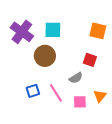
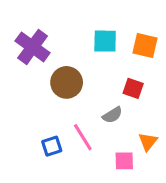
cyan square: (53, 30) -> (105, 41), moved
blue square: (33, 91) -> (52, 146), moved
pink square: (80, 102) -> (124, 161), moved

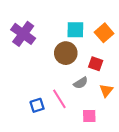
orange square: (145, 45) -> (104, 33), turned 36
brown circle: (67, 82) -> (66, 53), moved
orange triangle: (148, 142) -> (106, 90), moved

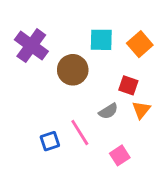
brown circle: (66, 53) -> (73, 70), moved
orange triangle: (106, 90) -> (141, 110), moved
pink square: (89, 116) -> (120, 155), turned -32

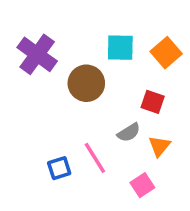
orange triangle: (141, 110) -> (159, 146), moved

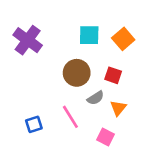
brown circle: (86, 83) -> (77, 73), moved
blue square: (59, 168) -> (34, 124), moved
pink square: (142, 185) -> (106, 137), turned -30

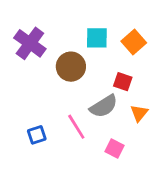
brown circle: (77, 73) -> (71, 67), moved
gray semicircle: (96, 98) -> (104, 106), size x1.5
orange triangle: (118, 108) -> (139, 113), moved

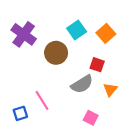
cyan square: (97, 38) -> (77, 30), turned -36
pink line: (76, 127) -> (42, 100), moved
blue square: (37, 135) -> (20, 113), moved

